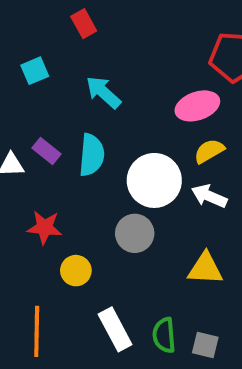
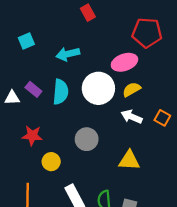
red rectangle: (84, 24) -> (88, 13), moved
cyan arrow: (103, 92) -> (68, 54), turned -55
white circle: (154, 180) -> (98, 88), moved

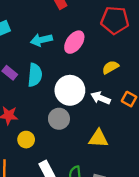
pink ellipse: (124, 62) -> (74, 42), moved, turned -35
white circle: (98, 88) -> (70, 90), moved
yellow semicircle: (132, 89) -> (110, 67), moved

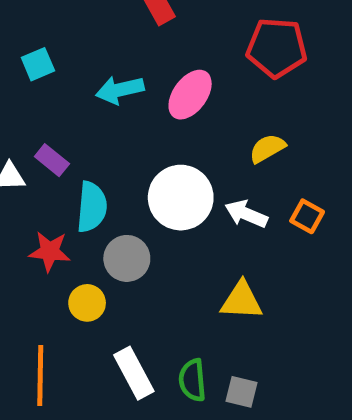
cyan semicircle: (35, 75) -> (92, 207), moved
gray circle: (59, 119) -> (127, 258), moved

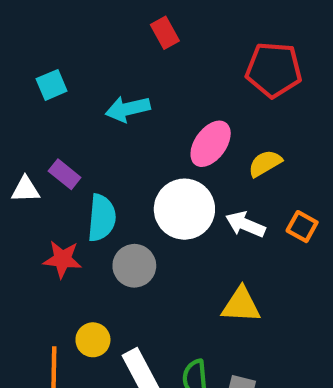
pink ellipse: (190, 95) -> (211, 144), moved
yellow circle: (87, 303) -> (93, 340), moved

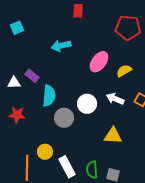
red rectangle: (165, 33) -> (78, 11), turned 32
cyan square: (52, 85) -> (17, 28), moved
white circle: (184, 209) -> (87, 104), moved, size x0.7
red star: (62, 259) -> (17, 115), moved

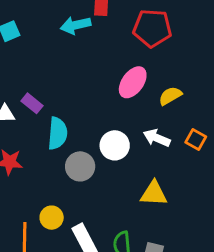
red pentagon: (128, 28) -> (152, 28), moved
cyan arrow: (61, 46) -> (76, 25), moved

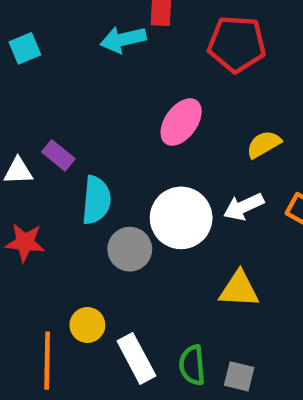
pink ellipse: (133, 82) -> (181, 122), moved
white arrow: (157, 138) -> (244, 207), turned -48
white circle: (115, 145) -> (181, 218), size x1.4

